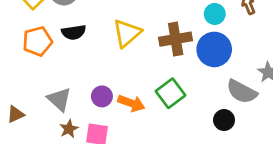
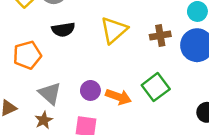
brown cross: (176, 39) -> (160, 35), size x0.7
orange pentagon: (37, 41) -> (27, 55), moved
brown star: (69, 129) -> (44, 120), moved

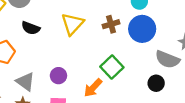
black semicircle: (63, 30) -> (31, 28), turned 36
orange arrow: (118, 97) -> (93, 88), moved, turned 120

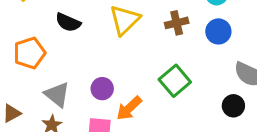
blue circle: (142, 29) -> (218, 31), size x0.7
orange arrow: (93, 88) -> (129, 108), moved

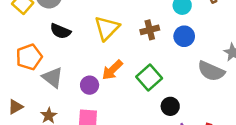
gray triangle: (57, 94) -> (53, 78), moved
black circle: (233, 106) -> (170, 106), moved
orange arrow: (129, 108) -> (112, 70), moved

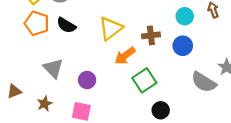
orange pentagon: (29, 57) -> (37, 23), moved, turned 30
orange arrow: (112, 70) -> (125, 56), moved

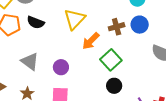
brown cross: (151, 35) -> (117, 27), moved
black circle: (161, 110) -> (114, 86), moved

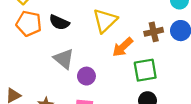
green square: (111, 60) -> (145, 70), turned 30
gray triangle: (30, 61) -> (64, 59), moved

